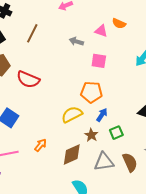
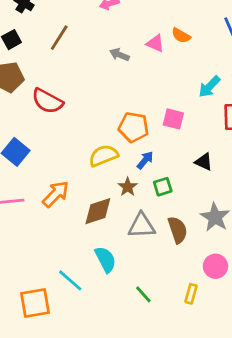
pink square: (99, 61) -> (173, 119), moved
orange arrow: (41, 145) -> (56, 194), size x1.5

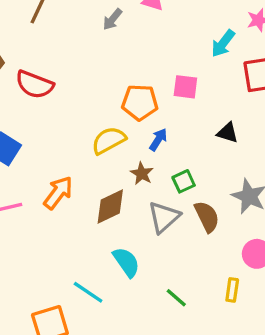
gray arrow: (119, 55) -> (112, 19), turned -66
green square: (163, 187) -> (184, 181), moved
gray triangle: (142, 226) -> (164, 217), turned -32

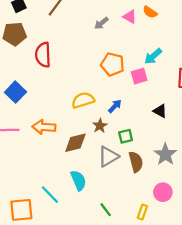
cyan arrow: (223, 43) -> (153, 56), moved
red semicircle: (35, 84) -> (43, 55), turned 55
pink square: (185, 87) -> (139, 76), turned -35
orange pentagon: (140, 102) -> (113, 64), moved
orange arrow: (58, 193) -> (44, 127), turned -135

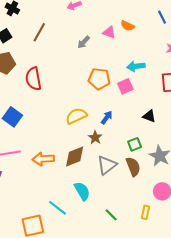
cyan arrow: (153, 56) -> (136, 66), turned 42
orange arrow: (44, 127) -> (43, 159), moved
green square: (126, 136) -> (135, 144), moved

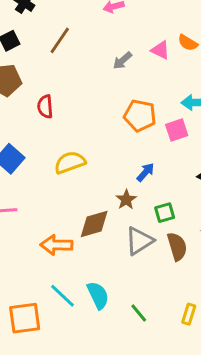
red semicircle: (33, 79) -> (45, 107), size x0.7
yellow semicircle: (76, 116) -> (70, 162), moved
green square: (135, 144) -> (165, 213), moved
orange arrow: (43, 159) -> (56, 245), moved
cyan semicircle: (82, 191) -> (98, 295), moved

